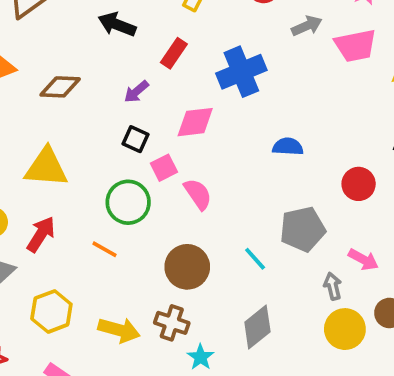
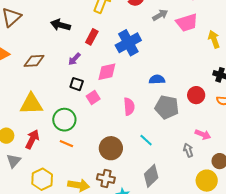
pink semicircle: (198, 194) -> (129, 107), moved, turned 36
green circle: (128, 202) -> (64, 120), moved
gray pentagon: (303, 229) -> (167, 107), moved, turned 30
yellow circle: (345, 329) -> (207, 181), moved

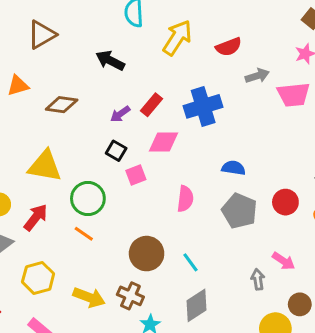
red rectangle: (92, 37) -> (151, 105), moved
cyan line: (146, 140) -> (191, 262), moved

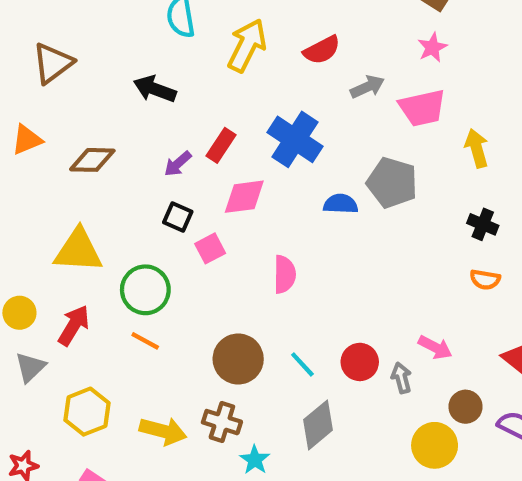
blue cross: (203, 106) -> (295, 139), turned -33
blue semicircle: (233, 168) -> (341, 204), moved
red circle: (285, 202) -> (360, 362), moved
gray pentagon: (239, 211) -> (392, 183), moved

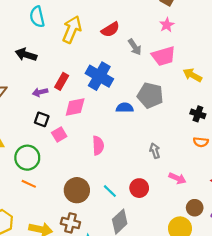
gray arrow: (367, 87) -> (135, 47), turned 84
yellow arrow: (477, 148) -> (192, 75), turned -42
purple arrow: (178, 164) -> (40, 92), turned 32
gray arrow: (401, 378) -> (155, 151), moved

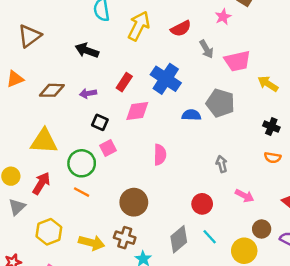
pink star: (167, 25) -> (223, 17), moved
purple arrow: (40, 92) -> (88, 93), moved
pink square: (59, 134) -> (108, 148), moved
cyan line: (110, 191) -> (210, 237), moved

